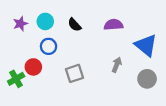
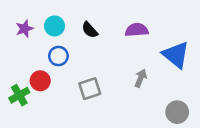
gray circle: (147, 79) -> (177, 112), moved

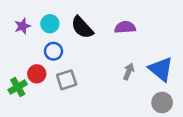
black semicircle: (90, 30) -> (82, 27), size x1.5
blue triangle: (176, 55) -> (161, 69), moved
gray square: (90, 89) -> (67, 80), moved

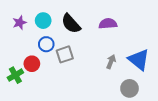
gray square: (67, 80) -> (65, 54), moved
gray circle: (162, 102) -> (130, 88), moved

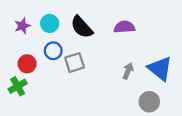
red circle: (32, 64) -> (27, 64), moved

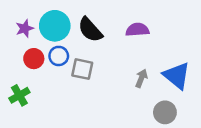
cyan circle: (50, 23) -> (55, 26), size x1.5
gray square: (75, 63) -> (82, 69), turned 30
red circle: (27, 64) -> (34, 59), moved

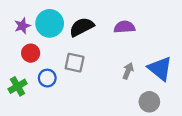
black semicircle: (90, 30) -> (82, 27), turned 105
blue circle: (59, 56) -> (47, 78), moved

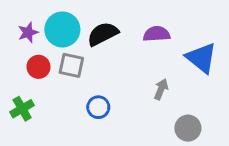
gray square: (75, 63) -> (71, 65), moved
blue triangle: (160, 69) -> (201, 58), moved
blue circle: (47, 78) -> (98, 107), moved

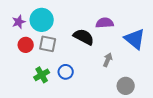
black semicircle: (103, 34) -> (84, 37), moved, turned 55
green cross: (22, 109) -> (42, 75), moved

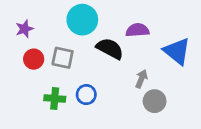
cyan circle: (42, 20) -> (82, 20), moved
green cross: (42, 75) -> (55, 98), turned 35
gray circle: (126, 86) -> (155, 101), moved

